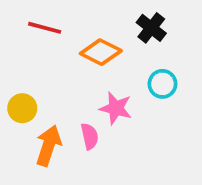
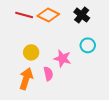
orange diamond: (101, 52) -> (48, 15), moved
yellow circle: (22, 108) -> (31, 52), moved

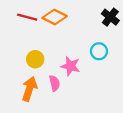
black cross: (82, 15) -> (110, 17), moved

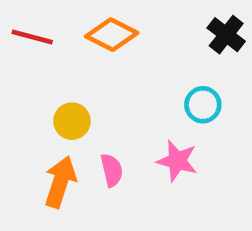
red line: (27, 17) -> (32, 37), moved
pink star: (70, 66) -> (177, 161), moved

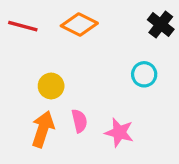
pink star: (177, 161) -> (119, 133), moved

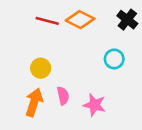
orange diamond: (79, 25) -> (80, 20), moved
red line: (23, 26) -> (47, 21), moved

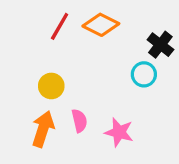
black cross: (127, 20) -> (160, 45), moved
red line: (47, 21) -> (60, 26), turned -75

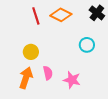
red line: (60, 26) -> (36, 16), turned -48
black cross: (160, 45) -> (97, 13), moved

